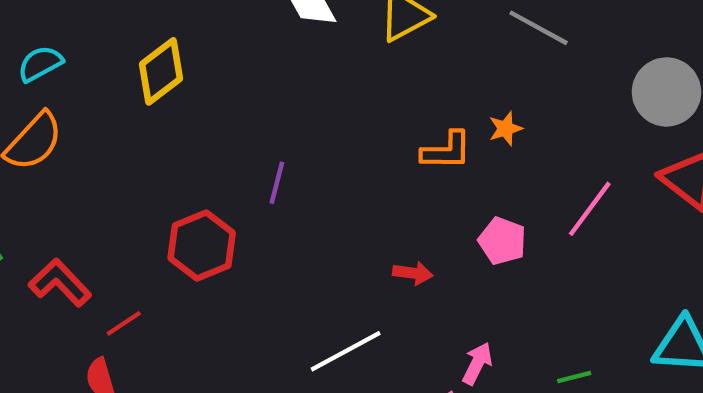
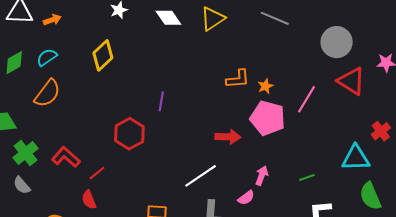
orange star: (505, 129) -> (265, 86), moved
pink pentagon: (502, 241) -> (268, 118), size x1.6
red arrow: (413, 273) -> (228, 137), size x1.4

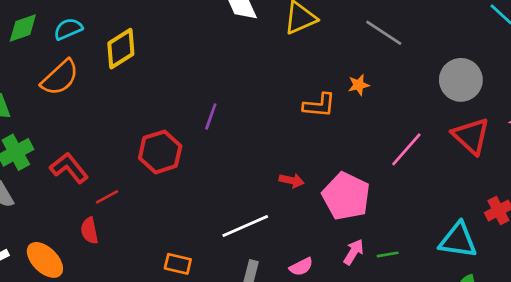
yellow diamond: (103, 55) -> (121, 49), moved
orange star: (265, 86) -> (359, 85), moved
pink pentagon: (268, 118) -> (346, 196), moved
red arrow: (228, 137) -> (292, 180), size x0.7
pink arrow: (262, 176) -> (354, 252), moved

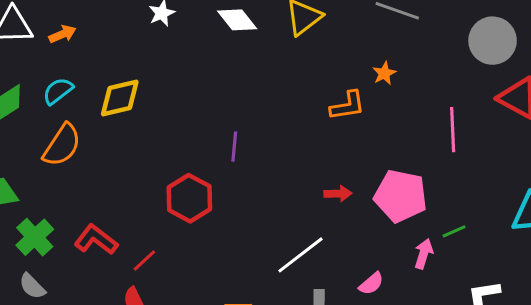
yellow diamond: (121, 49) -> (120, 98), turned 33
pink line: (406, 149) -> (453, 130), turned -30
green line: (388, 254) -> (454, 231), moved

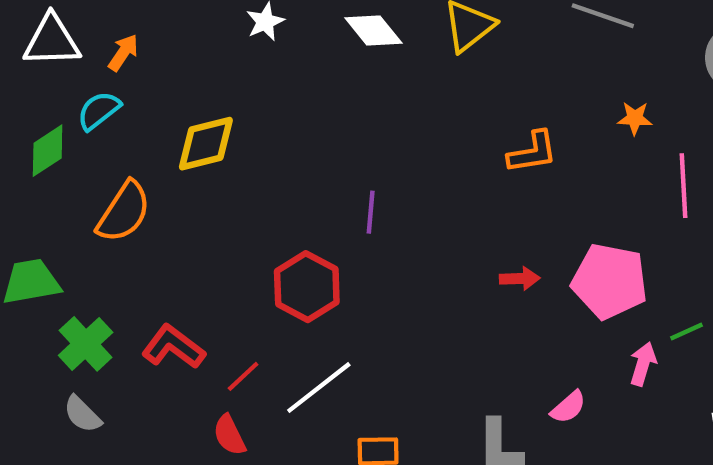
orange arrow: (62, 34) -> (123, 53), turned -32
orange star: (384, 73) -> (635, 118), moved, turned 30
cyan semicircle: (58, 91) -> (99, 111), moved
white line: (300, 255) -> (319, 388), moved

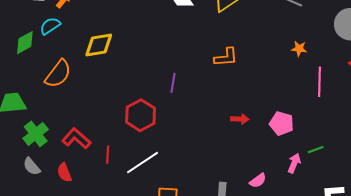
orange L-shape: (533, 152) -> (226, 57), moved
pink pentagon: (610, 281) -> (282, 123), size x0.7
red line: (243, 376) -> (108, 155), turned -48
red semicircle: (229, 435) -> (64, 173), moved

